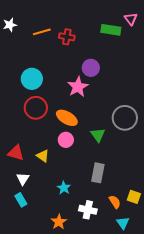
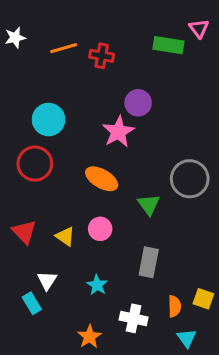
red circle: (36, 108) -> (35, 164), moved
pink circle: (66, 140) -> (100, 229), moved
red triangle: (16, 153) -> (24, 232), turned 30
white triangle: (23, 179) -> (47, 280), moved
orange semicircle: (115, 202) -> (175, 306), turned 32

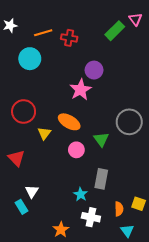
green rectangle: (168, 45) -> (115, 31), turned -54
cyan circle: (49, 120) -> (30, 59), moved
pink circle: (100, 229) -> (76, 150), moved
yellow triangle: (65, 236) -> (44, 133), moved, turned 32
cyan star: (97, 285) -> (81, 194), moved

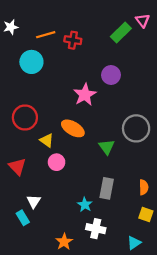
purple circle: (94, 70) -> (111, 75), moved
yellow triangle: (44, 133) -> (47, 140), turned -32
pink circle: (76, 150) -> (57, 162), moved
orange semicircle: (119, 209) -> (144, 187), moved
cyan triangle: (127, 231) -> (134, 243), turned 32

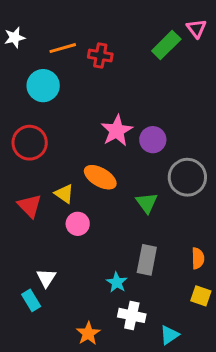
purple circle: (111, 75) -> (153, 140), moved
red circle: (25, 117) -> (30, 143), moved
red triangle: (17, 167) -> (30, 206), moved
cyan triangle: (134, 243) -> (169, 335), moved

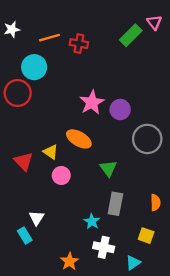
red circle: (30, 143) -> (18, 93), moved
green triangle: (147, 203) -> (108, 168), moved
yellow square: (201, 296) -> (146, 236), moved

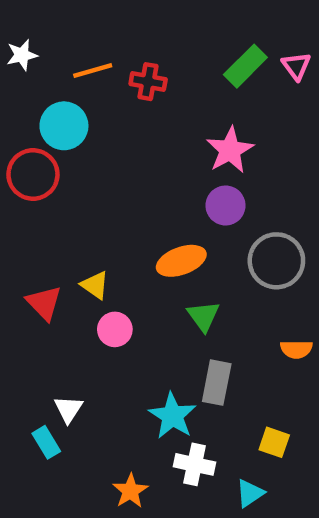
pink triangle: (154, 22) -> (296, 66), moved
pink star: (92, 102) -> (230, 150), moved
orange ellipse: (79, 139) -> (181, 261), moved, turned -50
orange semicircle: (155, 203) -> (296, 349), moved, turned 91
cyan star: (92, 221) -> (172, 416), size x1.5

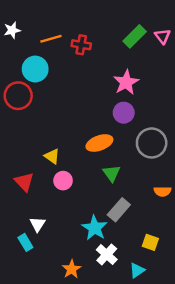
red triangle: (44, 303) -> (24, 182), moved
gray rectangle: (217, 383) -> (119, 210), turned 30
white cross: (195, 464) -> (107, 255), turned 30

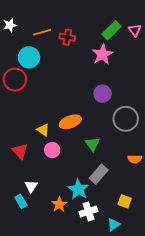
pink star: (126, 82) -> (103, 54), moved
orange ellipse: (99, 143) -> (70, 122), moved
white cross: (107, 255) -> (88, 211), turned 30
orange star: (72, 269) -> (59, 204), moved

